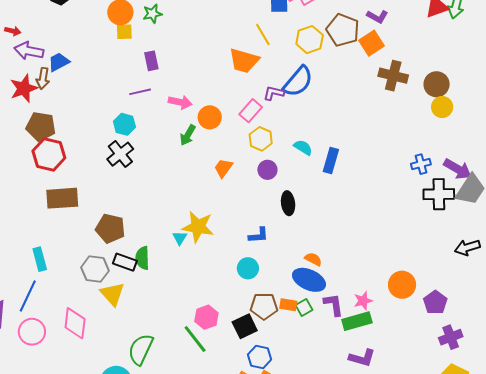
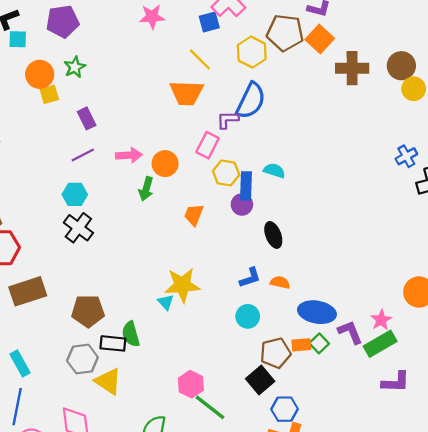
blue rectangle: (331, 160) -> (246, 186), moved
orange semicircle: (313, 259) -> (280, 282), moved
pink hexagon: (206, 317) -> (191, 384), moved

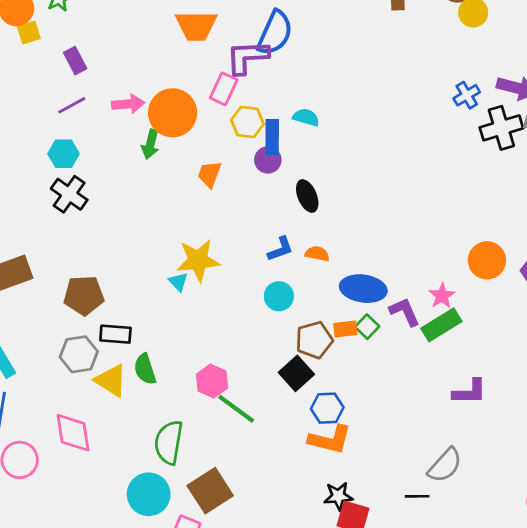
purple L-shape: (228, 120) -> (247, 57), size x1.6
orange circle: (165, 164) -> (173, 113), size x1.5
green semicircle: (131, 334) -> (145, 369), moved
purple L-shape: (396, 382) -> (470, 392), moved

